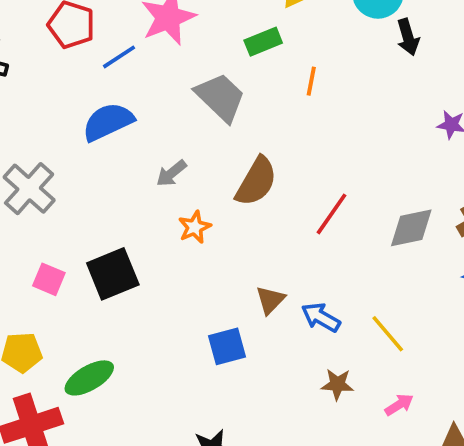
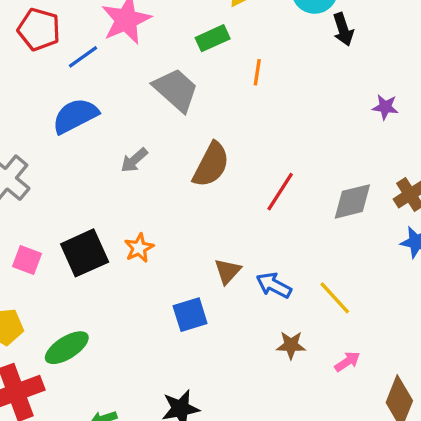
orange star: (195, 227) -> (139, 248), moved

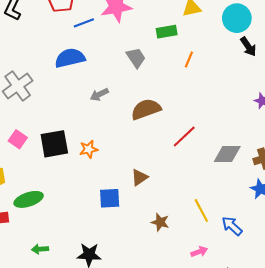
black arrow: (343, 29) -> (248, 47), turned -30
gray trapezoid: (176, 90) -> (136, 58), size x0.7
brown semicircle: (211, 165) -> (146, 109), turned -152
blue arrow: (274, 285) -> (232, 226), moved
brown star: (291, 345) -> (160, 222), moved

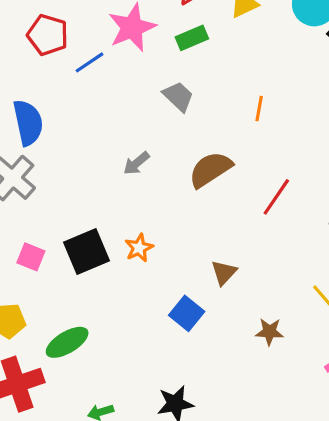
green rectangle: (167, 32) -> (192, 38), moved
blue semicircle: (70, 58) -> (28, 123), moved, turned 104
orange line: (189, 60) -> (259, 108), moved
blue square: (110, 198) -> (187, 313), turned -35

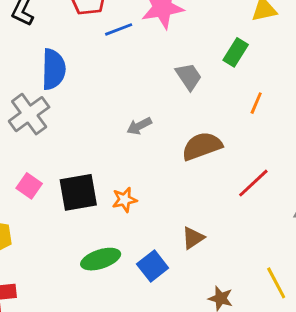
green rectangle: (192, 38) -> (236, 52), moved, turned -48
green ellipse: (67, 342) -> (101, 259), moved

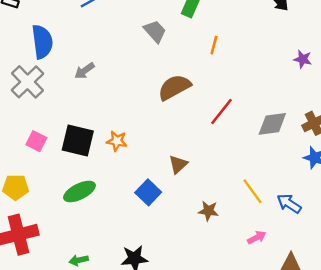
gray arrow: (139, 126) -> (85, 71), moved
black square: (78, 192) -> (78, 141), turned 32
orange star: (124, 200) -> (117, 141), turned 30
green ellipse: (101, 259) -> (79, 192), moved

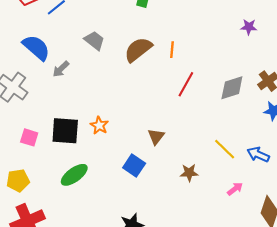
gray trapezoid: (155, 31) -> (94, 41), moved
blue semicircle: (42, 42) -> (36, 48), moved, turned -32
orange line: (214, 45) -> (172, 50), moved
brown semicircle: (174, 87) -> (138, 50), moved
orange star: (117, 141) -> (99, 125), turned 30

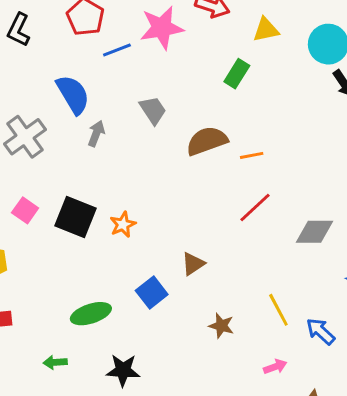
orange line: (172, 50) -> (252, 155), turned 56
gray arrow: (61, 69) -> (96, 133), turned 138
green ellipse: (74, 175) -> (91, 314), moved

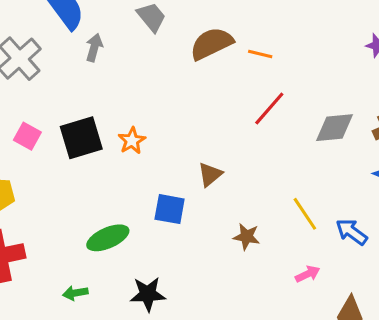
orange line: (252, 155) -> (260, 54), turned 30
black square: (75, 217) -> (81, 138), turned -33
blue square: (152, 292) -> (170, 209), turned -36

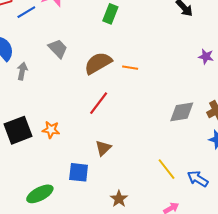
red line: (269, 109) -> (99, 103), moved
orange star: (132, 141) -> (51, 130), turned -30
brown star: (247, 237) -> (119, 199), moved, turned 30

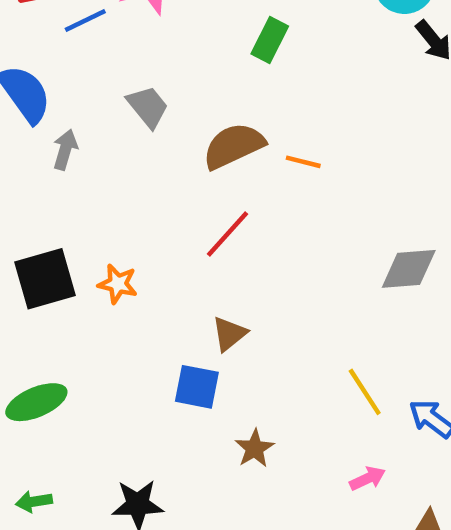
blue square: (79, 172) -> (197, 387), moved
green ellipse: (40, 194) -> (36, 402), moved

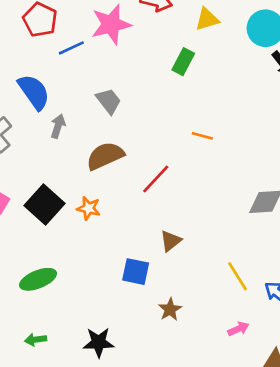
brown semicircle: (234, 146) -> (105, 156), moved
black square: (45, 279) -> (44, 204), turned -33
brown triangle: (229, 334) -> (171, 241), moved

